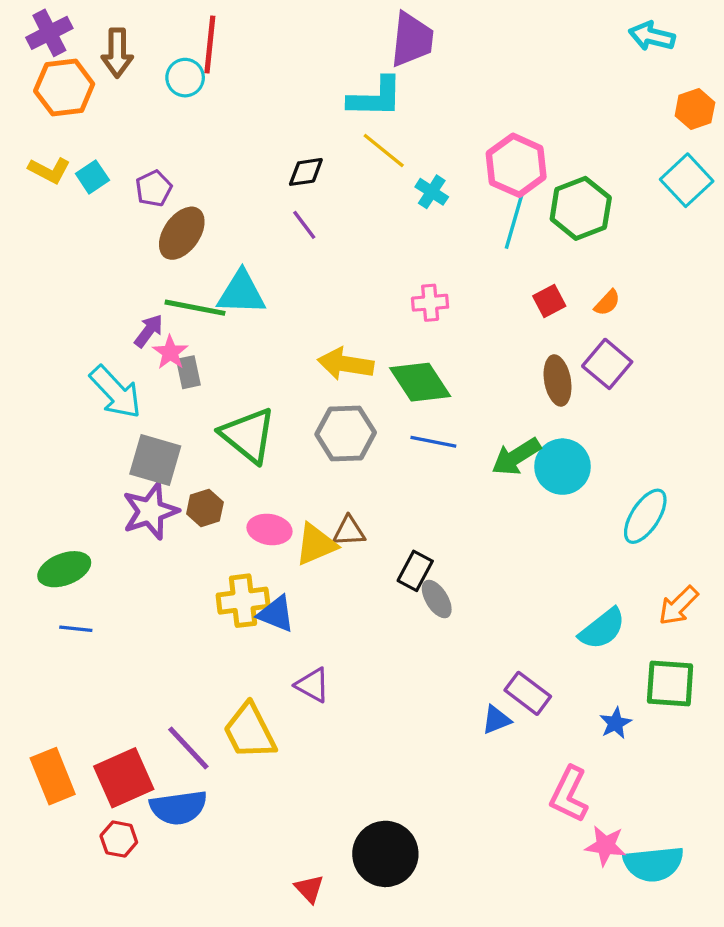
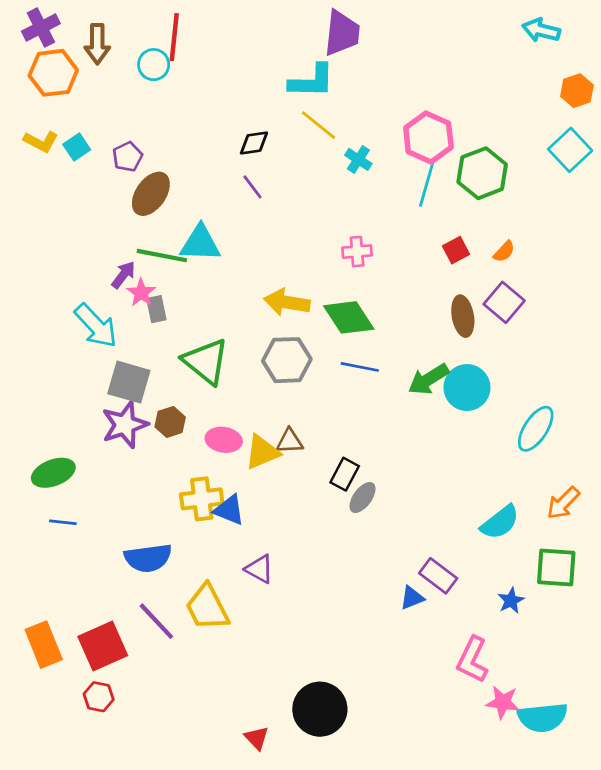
gray ellipse: (437, 599) -> (363, 498), turned 68
blue semicircle: (178, 808) -> (148, 558), moved

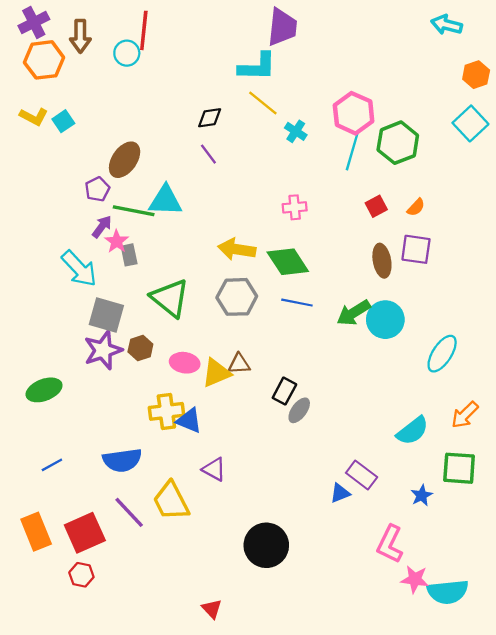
purple pentagon: (128, 157) -> (97, 189), moved
purple square: (504, 302) -> (416, 249), turned -32
blue line: (63, 522) -> (52, 465), moved, turned -35
black circle: (320, 709) -> (266, 545), moved

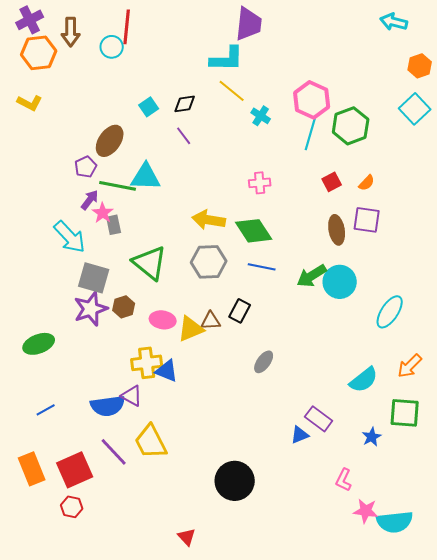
cyan square: (63, 121) -> (149, 107), moved
black rectangle: (284, 391) -> (240, 311), moved
purple triangle: (214, 469) -> (132, 396), moved
pink L-shape: (390, 544) -> (344, 480), size x0.7

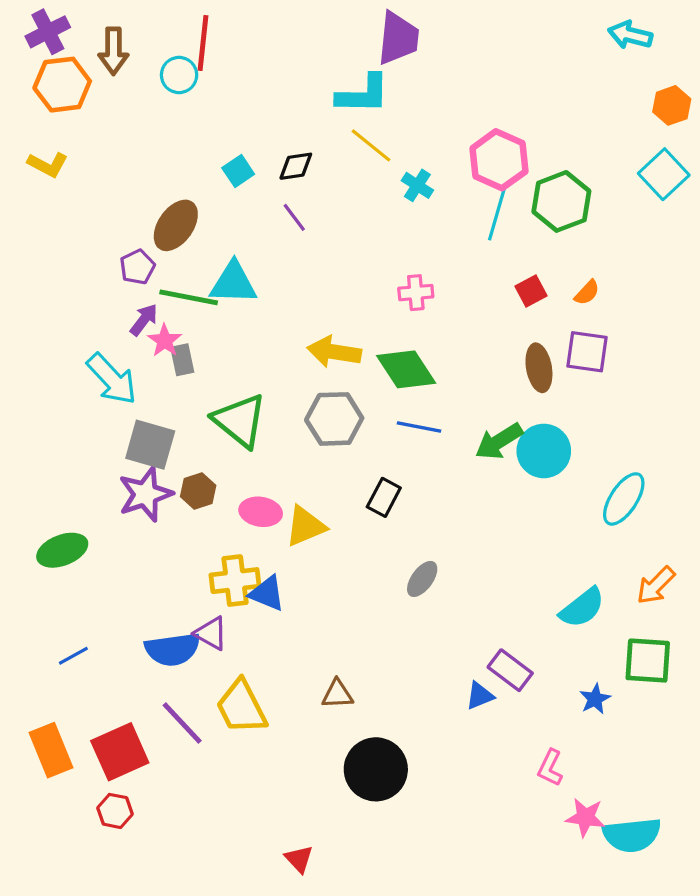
brown triangle: (211, 321) -> (337, 694), moved

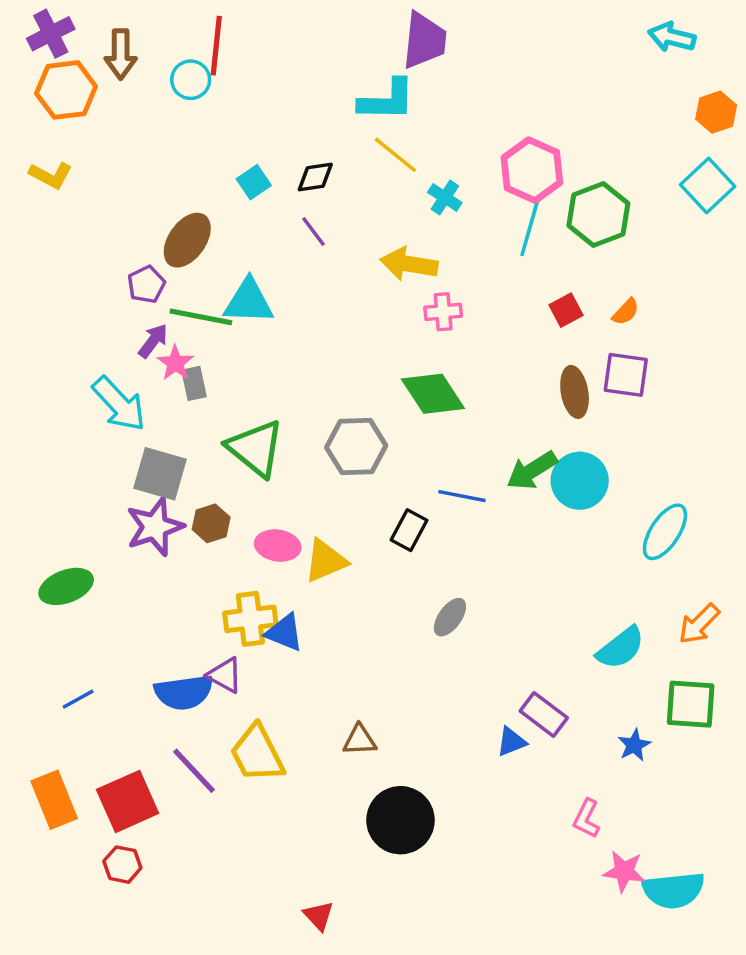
yellow arrow: (334, 352) -> (409, 264), moved
blue line: (419, 427) -> (462, 496), moved

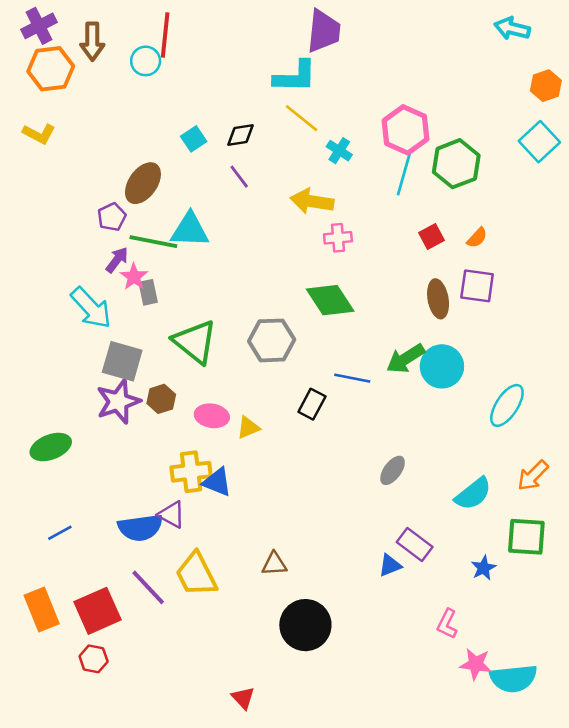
yellow triangle: (325, 561) -> (248, 428), size x0.7
gray ellipse: (450, 617) -> (393, 470), moved

